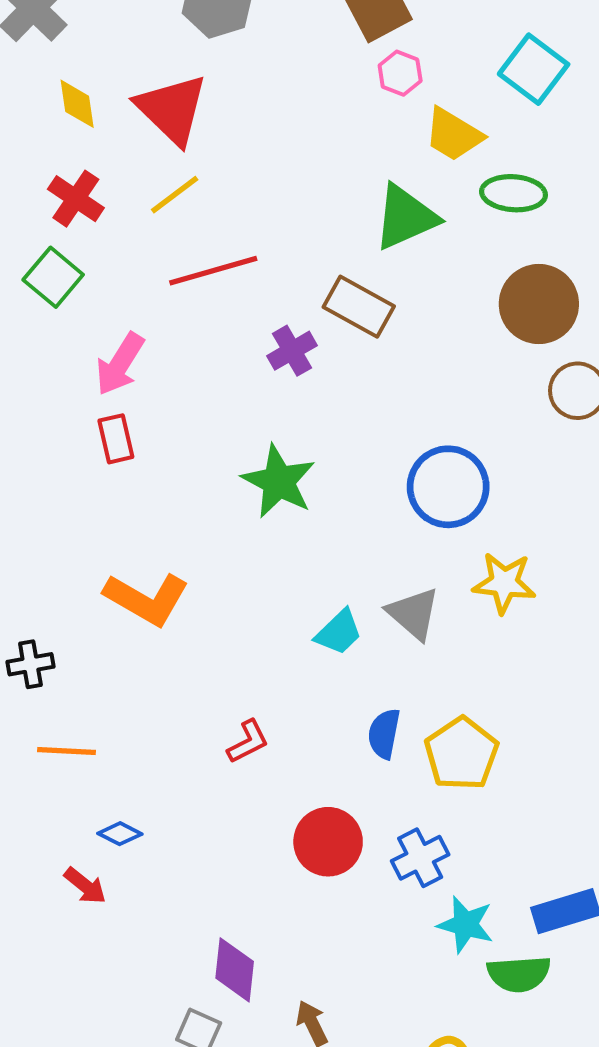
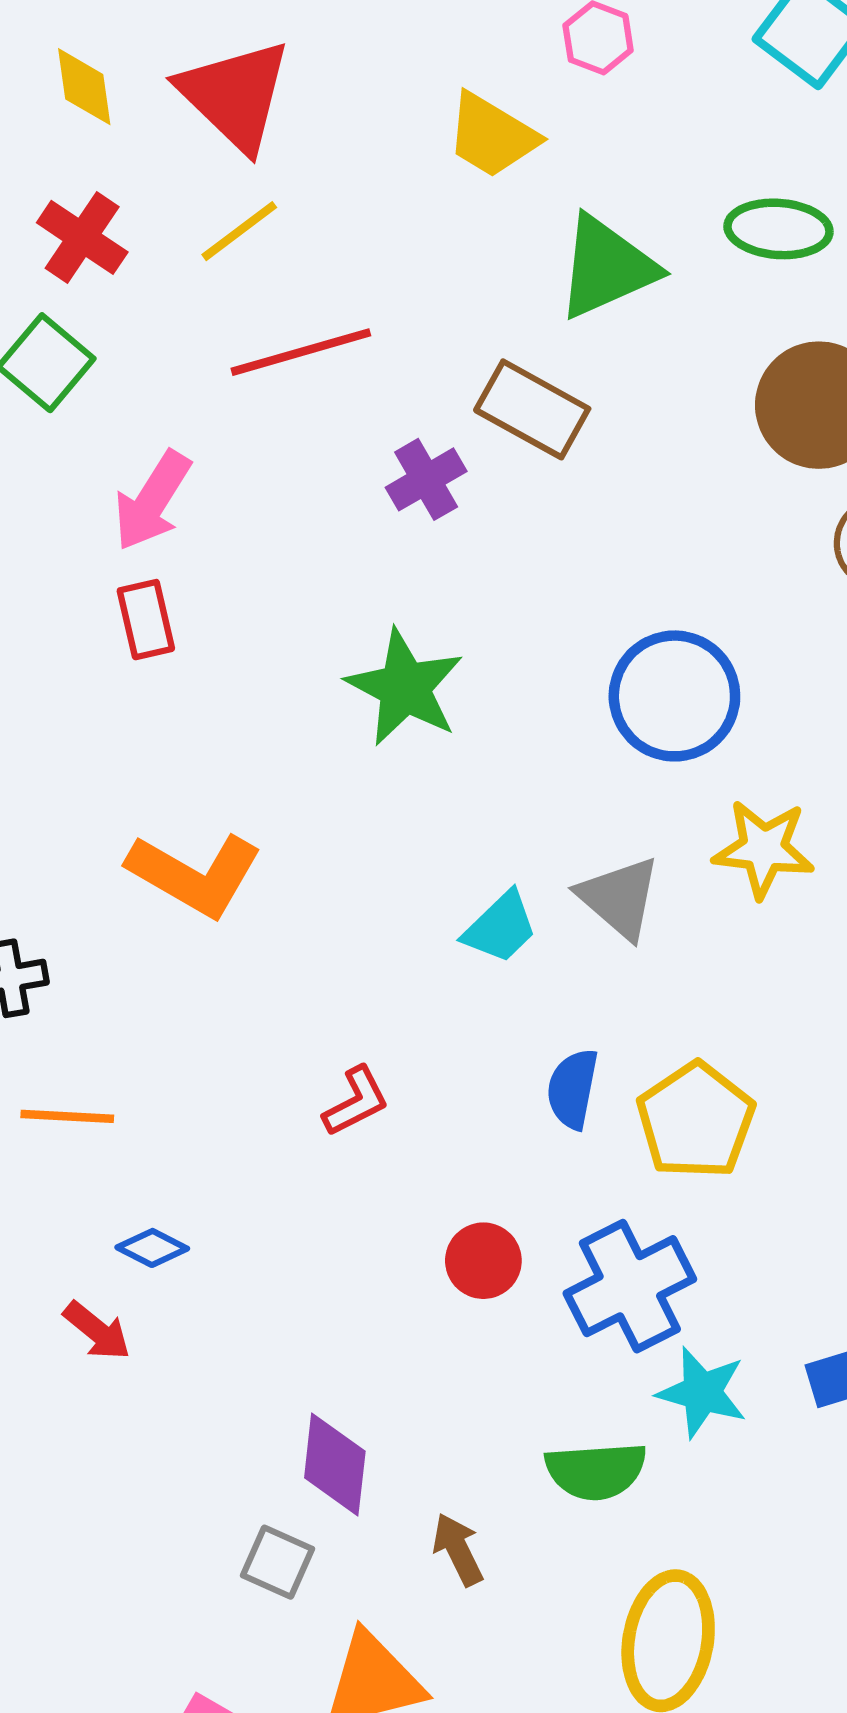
yellow trapezoid: (453, 135) -> (492, 136), moved
red circle: (328, 842) -> (483, 1261), size x0.7
blue cross: (420, 858) -> (630, 1286), size x1.4
green semicircle: (519, 974) -> (596, 1471), moved

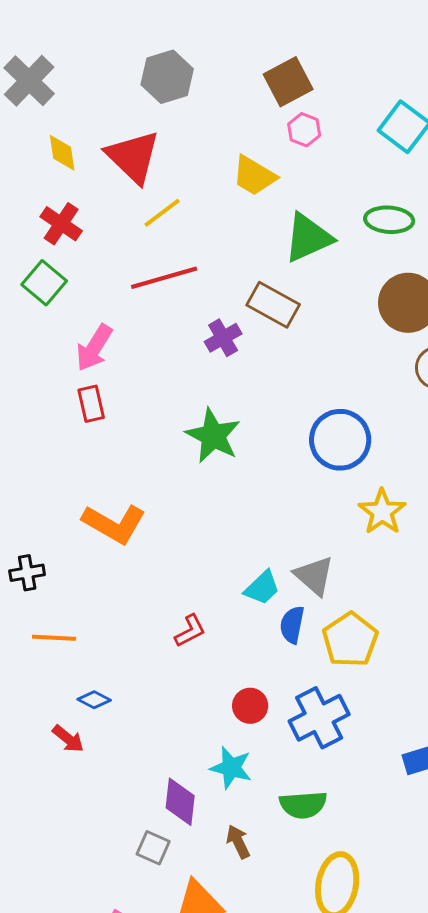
yellow line: (239, 231) -> (162, 213), moved
yellow star: (764, 849) -> (382, 512), turned 30
gray triangle: (619, 898) -> (314, 576), moved
cyan trapezoid: (500, 927) -> (262, 588), moved
cyan star: (702, 1392) -> (231, 768), moved

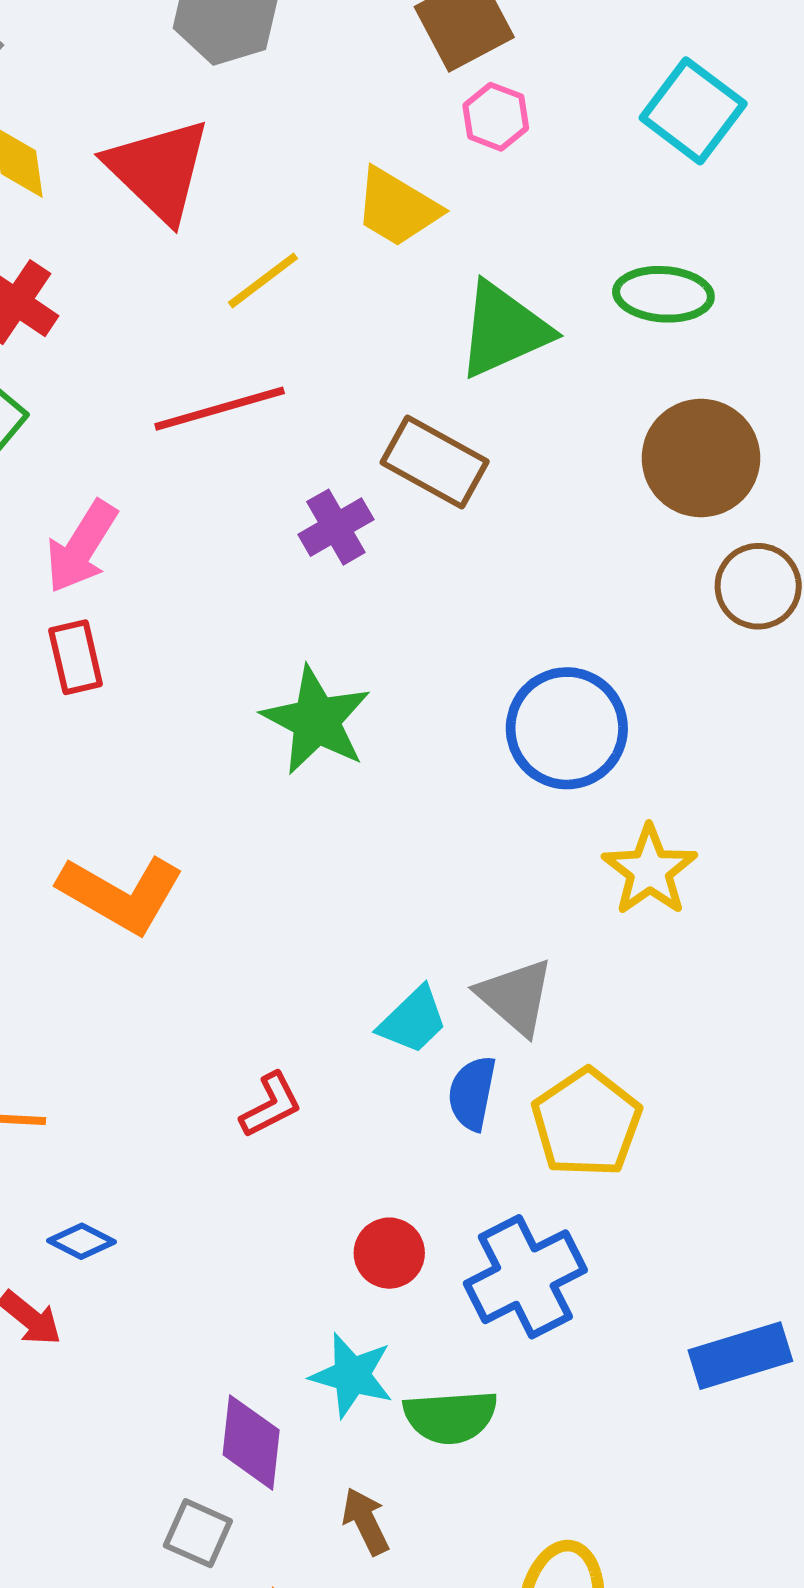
yellow line: (162, 213) -> (263, 280), moved
green semicircle: (303, 805) -> (450, 1417), moved

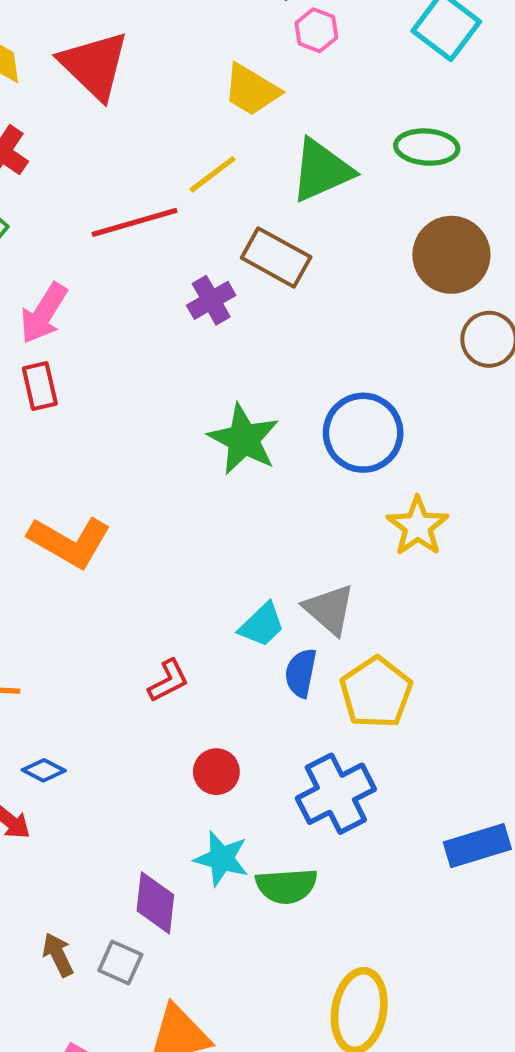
yellow line: (263, 280) -> (212, 174), moved
green star: (316, 720) -> (244, 439), moved
red circle: (389, 1253) -> (216, 772), moved
brown arrow: (366, 1521) -> (58, 955), moved

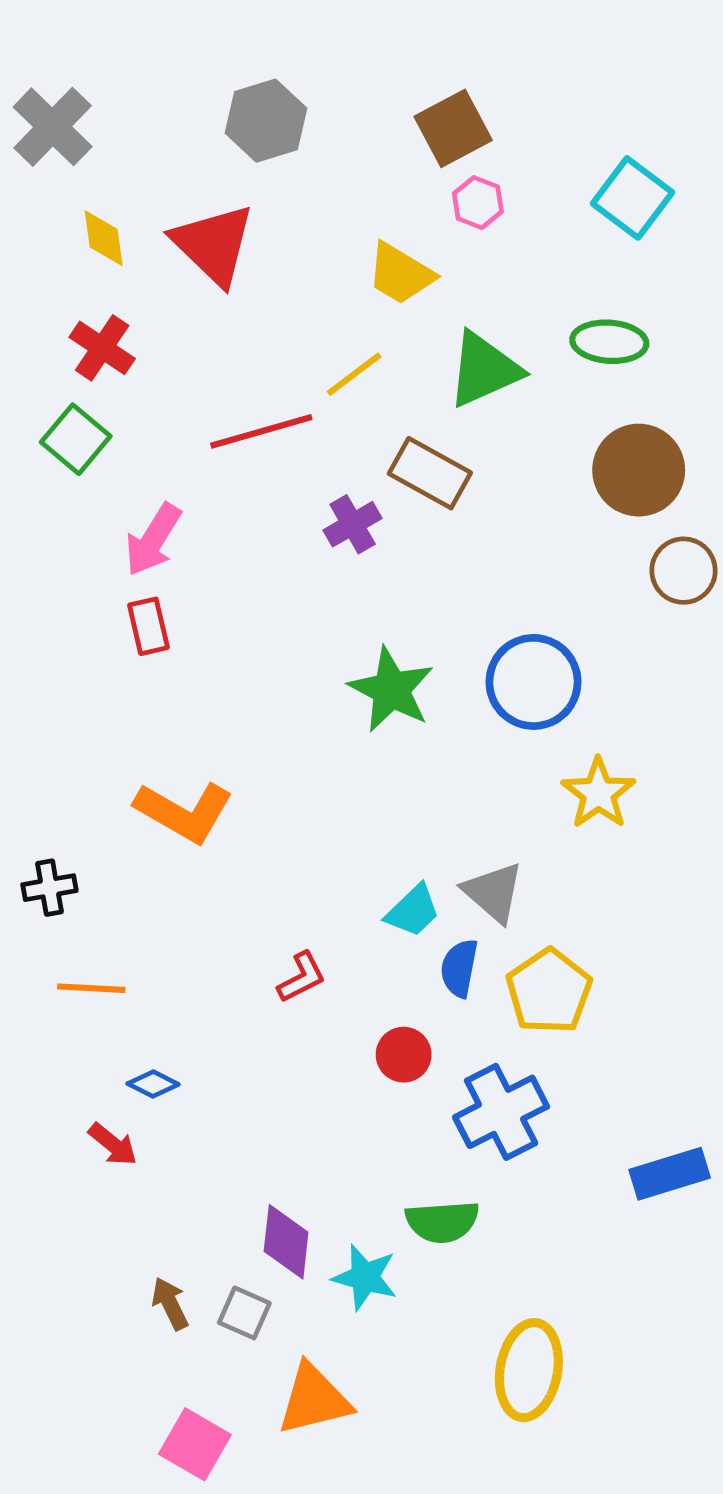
red circle: (216, 772) -> (404, 1055), moved
cyan star: (222, 859) -> (365, 1277), moved

